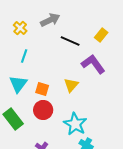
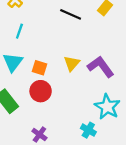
purple L-shape: (93, 64) -> (101, 67), moved
cyan star: (75, 124) -> (107, 107), moved

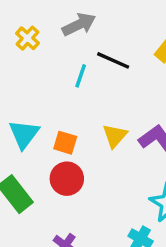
cyan line: (19, 31) -> (81, 76), moved

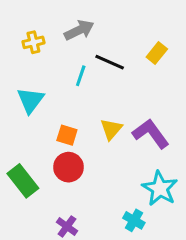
yellow cross: (27, 38) -> (33, 42), turned 35
cyan triangle: (24, 134) -> (30, 100), moved

